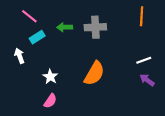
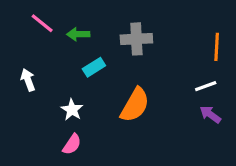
orange line: (142, 16) -> (217, 47), moved
green arrow: (65, 27) -> (78, 34), moved
cyan rectangle: (37, 37) -> (94, 67), moved

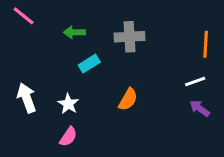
pink line: (42, 23) -> (24, 16), moved
white arrow: (28, 80) -> (27, 98), moved, size x1.4
orange semicircle: (135, 105) -> (128, 99), size x0.7

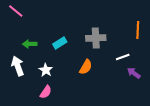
green arrow: (74, 32) -> (30, 44), moved
gray cross: (129, 37) -> (96, 38), moved
white line: (195, 81) -> (123, 57), moved

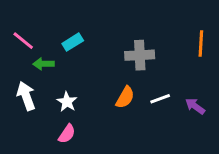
pink line: (16, 11) -> (23, 41), moved
cyan rectangle: (60, 43) -> (73, 42), moved
white line: (123, 57) -> (160, 99), moved

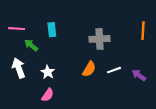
pink line: (23, 41) -> (17, 29), turned -35
cyan rectangle: (73, 42) -> (52, 30), turned -64
green arrow: (44, 64) -> (31, 45), turned 40

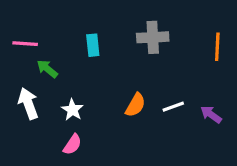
cyan rectangle: (52, 30) -> (93, 45), moved
gray cross: (99, 39) -> (153, 37), moved

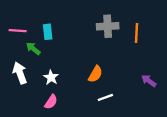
cyan rectangle: (93, 45) -> (48, 32), moved
orange line: (217, 47) -> (137, 33), moved
white line: (173, 107) -> (105, 97), moved

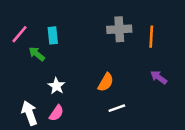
pink line: (18, 31) -> (19, 34), turned -54
white arrow: (20, 73) -> (29, 113), moved
purple arrow: (149, 81) -> (159, 77), moved

